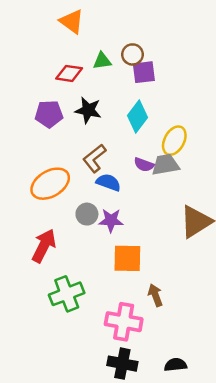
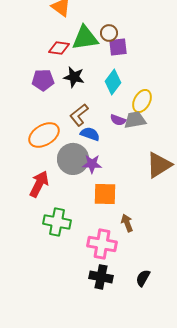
green triangle: (102, 61) -> (85, 38), size x1.8
gray circle: (87, 214) -> (73, 159), size x1.8
green cross: (67, 294) -> (57, 222), turned 32
black semicircle: (176, 365) -> (143, 278), turned -54

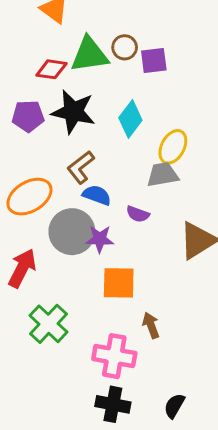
purple square: (118, 47) -> (154, 61), moved
black star: (74, 77) -> (73, 112), size x1.4
purple semicircle: (118, 120) -> (138, 214), moved
green cross: (57, 222) -> (49, 324), turned 32

